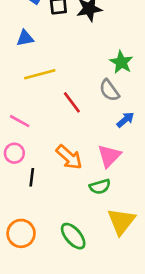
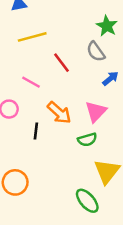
pink line: (20, 121) -> (31, 82), moved
black line: (32, 177) -> (36, 131), moved
green ellipse: (73, 236) -> (87, 201), moved

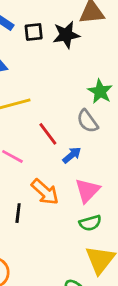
blue arrow: (110, 78) -> (72, 155), moved
green semicircle: (87, 140) -> (90, 223), moved

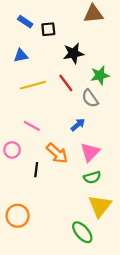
black star: (66, 35) -> (74, 53), moved
green star: (100, 91) -> (100, 75), turned 30
red line: (48, 134) -> (66, 83), moved

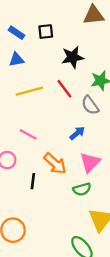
blue rectangle: (25, 22) -> (17, 33), moved
green semicircle: (92, 177) -> (82, 189), moved

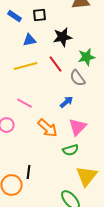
blue triangle: (17, 60) -> (30, 40), moved
black line: (33, 181) -> (28, 172), moved

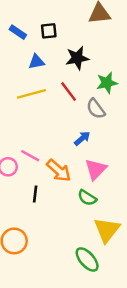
pink line: (24, 103) -> (30, 156), moved
green semicircle: (70, 150) -> (87, 198), turned 49
black line: (28, 172) -> (35, 194), moved

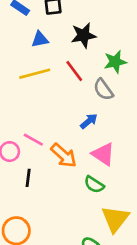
pink triangle: (96, 169) -> (103, 154), turned -40
black line: (35, 194) -> (28, 178), moved

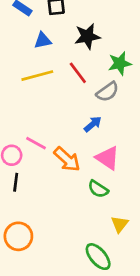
gray semicircle: (103, 89) -> (108, 92), turned -90
black line: (28, 178) -> (16, 182), moved
yellow triangle: (115, 219) -> (120, 224), size x0.6

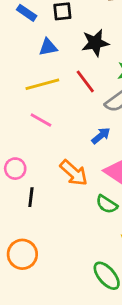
pink line: (36, 143) -> (41, 120), moved
black line: (16, 182) -> (31, 197), moved

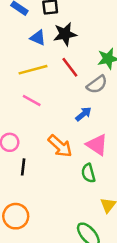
black star: (95, 43) -> (65, 34), moved
blue triangle: (48, 47) -> (38, 38), turned 35
green semicircle: (107, 204) -> (88, 173), turned 42

